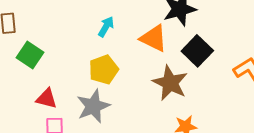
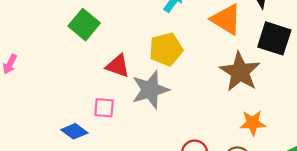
black square: (197, 51) -> (274, 38), turned -32
red triangle: (47, 99) -> (118, 66), moved

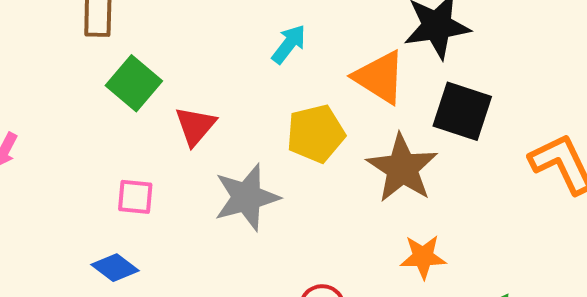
yellow pentagon: (166, 49) -> (316, 134), moved
red triangle: (118, 66) -> (195, 126), moved, turned 50
pink square: (104, 108) -> (135, 197), moved

